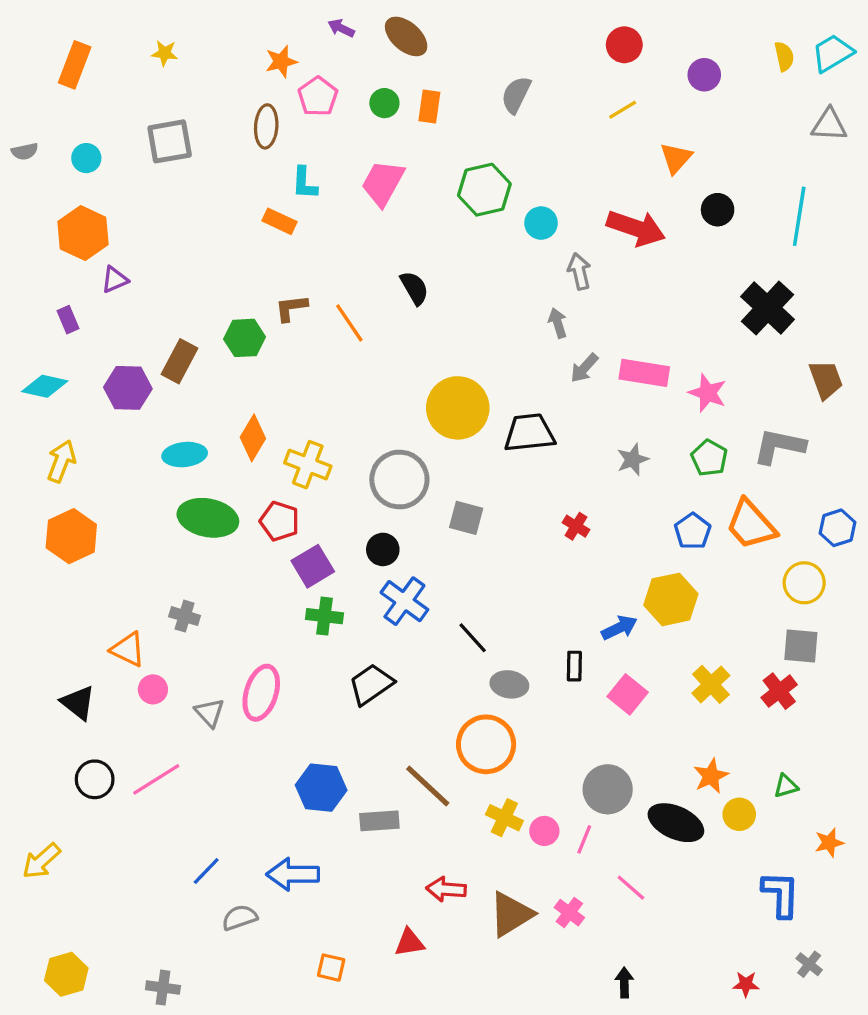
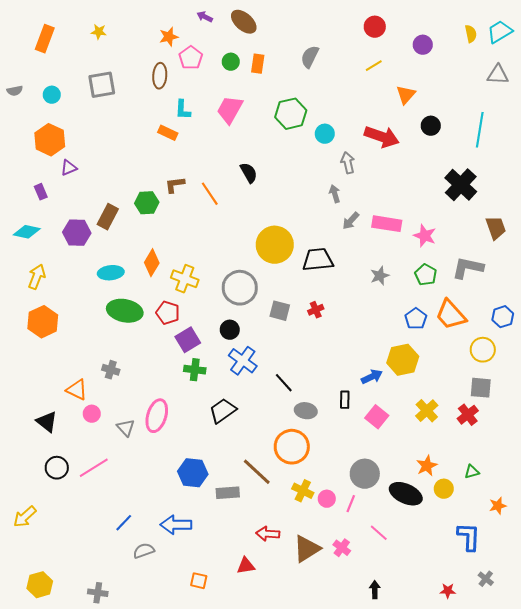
red cross: (576, 526) -> (316, 310), moved, turned 35

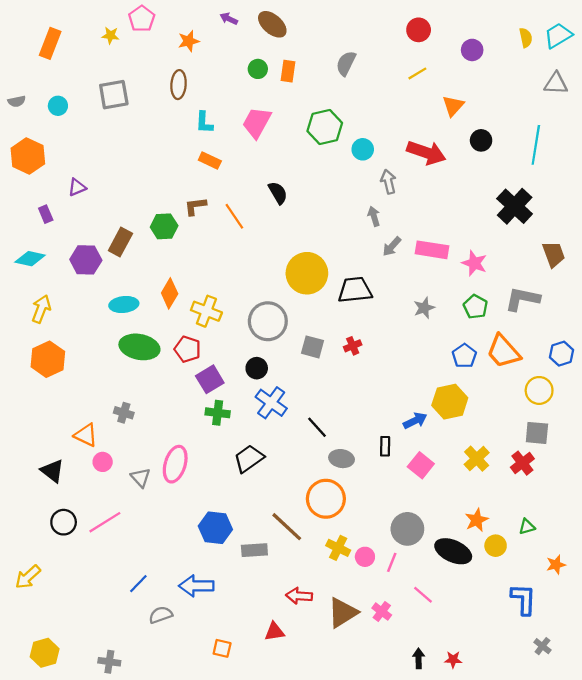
pink pentagon: (191, 58) -> (142, 19), moved
orange rectangle: (168, 133) -> (210, 160), moved
orange hexagon: (50, 140) -> (28, 156), moved
red star: (448, 591) -> (453, 660), moved

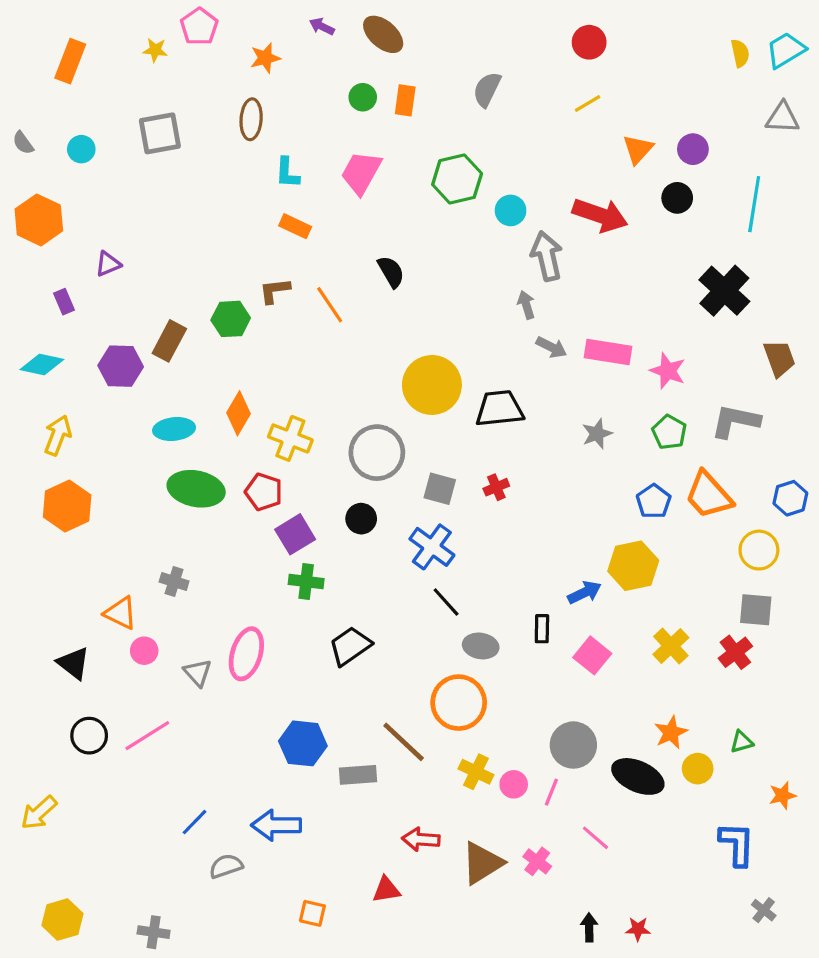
purple circle: (472, 50) -> (693, 149), moved
gray semicircle: (17, 101) -> (23, 143), turned 66
gray arrow: (388, 182) -> (547, 256), size x1.4
gray arrow: (392, 246) -> (551, 347), turned -105
blue cross: (271, 403) -> (432, 547), moved

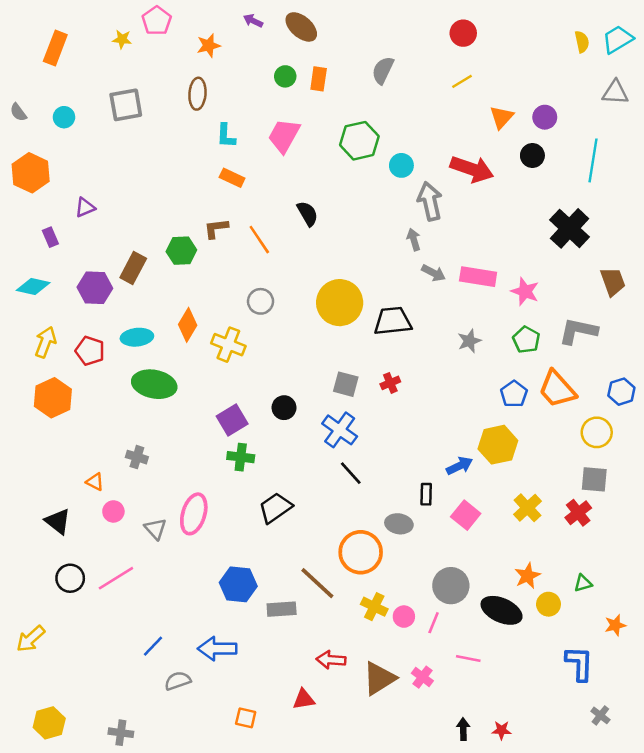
gray circle: (377, 453) -> (261, 301), moved, size x0.6
red pentagon: (264, 492) -> (90, 351), moved
orange triangle: (121, 613) -> (95, 482), size x0.7
gray ellipse: (481, 646) -> (399, 524), moved
pink line: (595, 838) -> (468, 659), turned -30

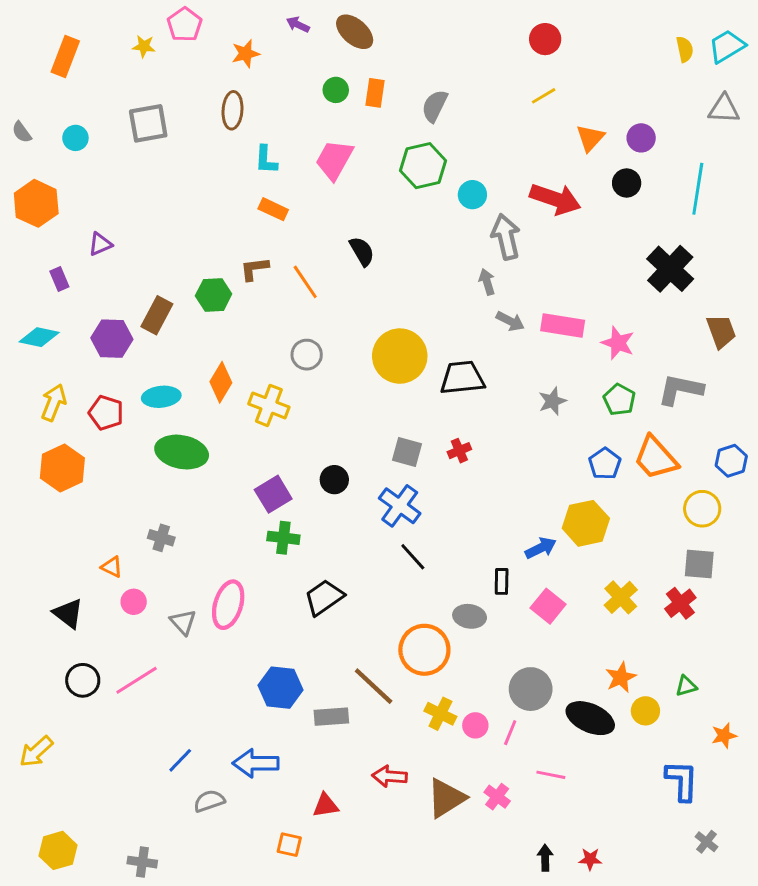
gray semicircle: (383, 70) -> (435, 106), moved
red triangle: (304, 699) -> (326, 805), moved

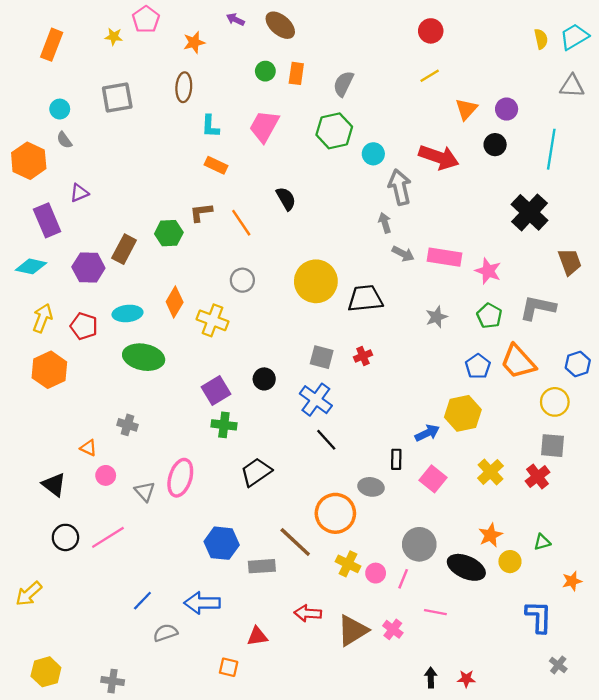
gray semicircle: (22, 132) -> (64, 140), moved
purple rectangle: (59, 279) -> (47, 220), size x1.8

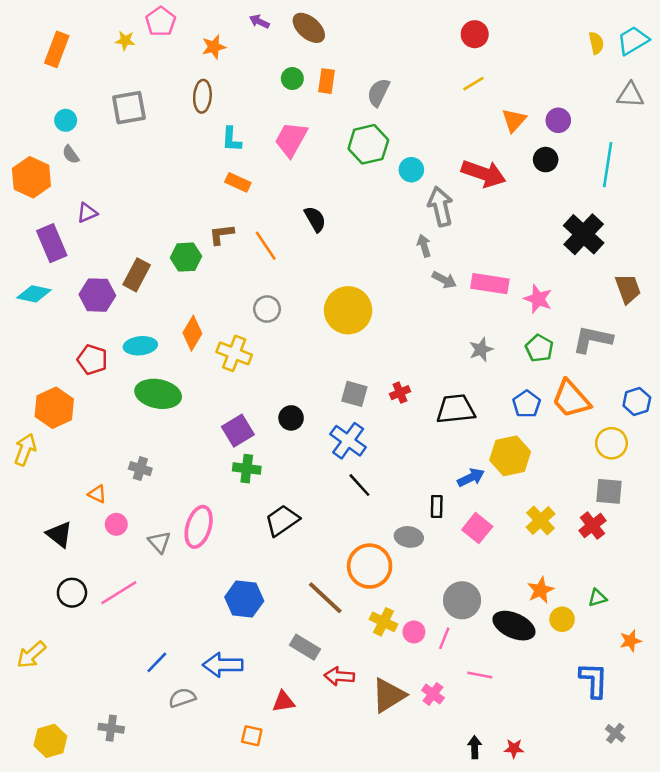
black trapezoid: (365, 299) -> (456, 409), moved
yellow arrow: (43, 318) -> (25, 450), moved
gray rectangle: (262, 566) -> (305, 647), moved, turned 35
gray cross: (113, 681) -> (111, 728), moved

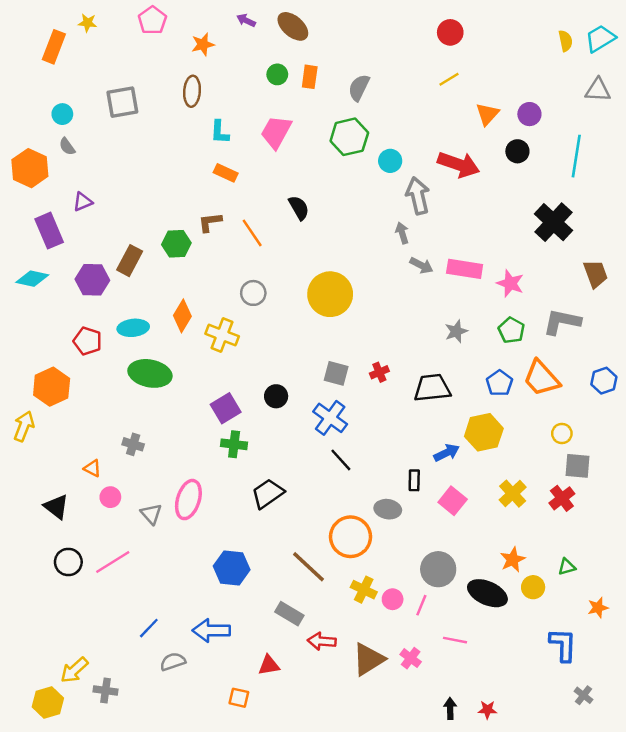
yellow star: (125, 41) -> (88, 23), moved
yellow circle: (611, 443) -> (562, 433), moved, size x0.7
yellow arrow: (31, 655) -> (74, 670), moved

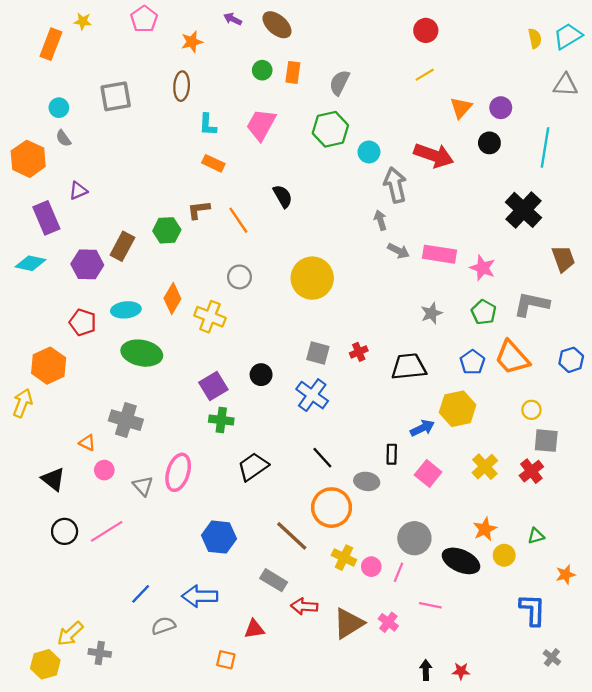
gray cross: (133, 444) -> (126, 420), size x1.6
black line: (341, 460) -> (322, 458), moved

